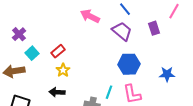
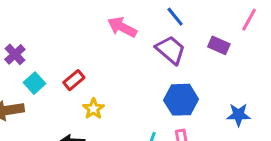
purple rectangle: (154, 28) -> (219, 45), turned -48
yellow star: (63, 70) -> (93, 109), moved

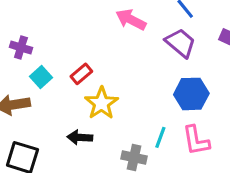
purple cross: (15, 54) -> (21, 47), turned -30
yellow star: (93, 109) -> (101, 103), size x1.5

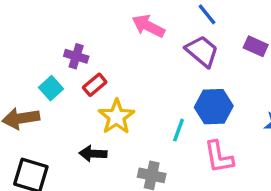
purple cross: (21, 47) -> (76, 56), moved
cyan line: (160, 137) -> (179, 130), moved

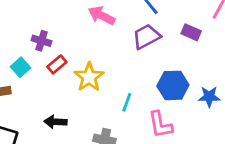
purple trapezoid: (202, 51) -> (146, 37), turned -68
blue hexagon: (214, 107) -> (173, 85), moved
yellow star: (116, 117) -> (89, 77), moved

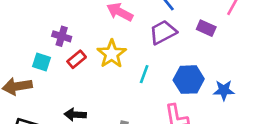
cyan square: (21, 67) -> (41, 62), turned -30
yellow star: (89, 77) -> (112, 54), moved
cyan line: (127, 102) -> (144, 74), moved

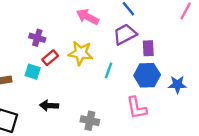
purple rectangle: (206, 28) -> (148, 48), moved, turned 63
yellow star: (112, 54) -> (81, 53), turned -30
cyan square: (41, 62) -> (33, 72), moved

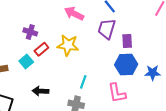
purple trapezoid: (125, 34) -> (107, 29), turned -45
cyan line: (109, 70) -> (83, 82), moved
cyan square: (33, 72) -> (26, 61), turned 32

